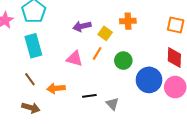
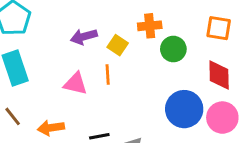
orange line: (97, 53) -> (108, 75), turned -32
green circle: (123, 61) -> (173, 49), moved

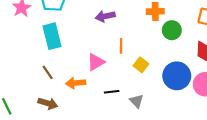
yellow square: (118, 45) -> (141, 65), moved
pink triangle: (75, 84) -> (96, 62), moved, turned -48

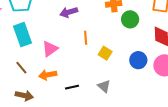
pink triangle: (96, 62) -> (50, 49), moved
blue circle: (177, 76) -> (138, 60), size x0.7
black line: (112, 92) -> (72, 87), moved

